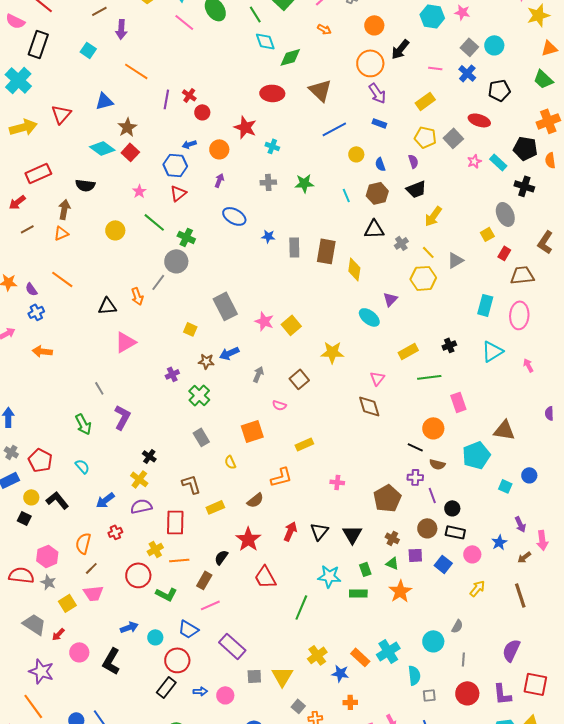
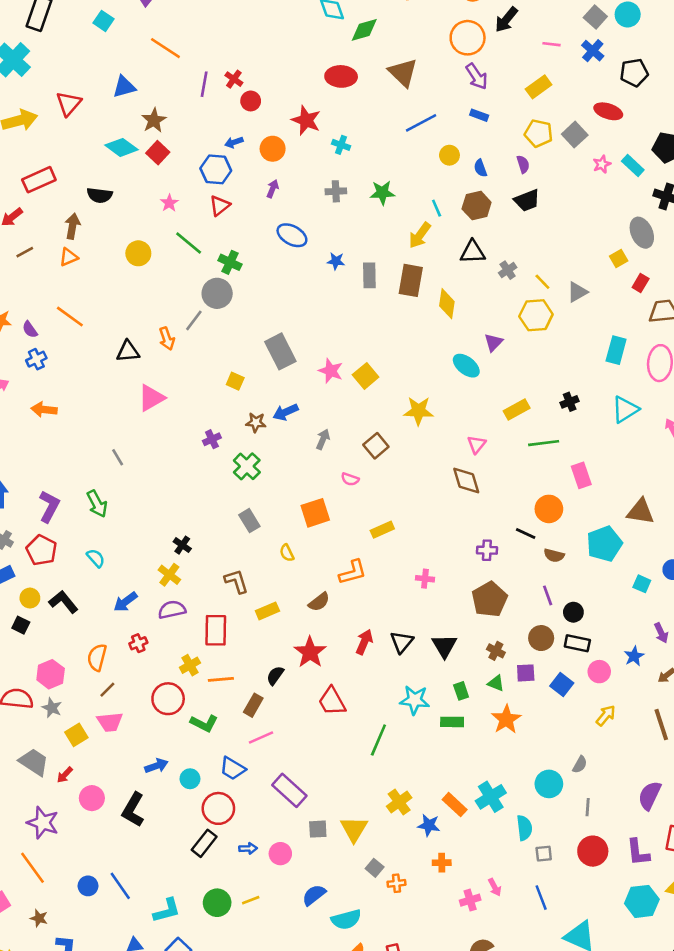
yellow arrow: (433, 216) -> (420, 235), moved
purple L-shape: (122, 417) -> (49, 506), moved
purple cross: (415, 477) -> (487, 550), moved

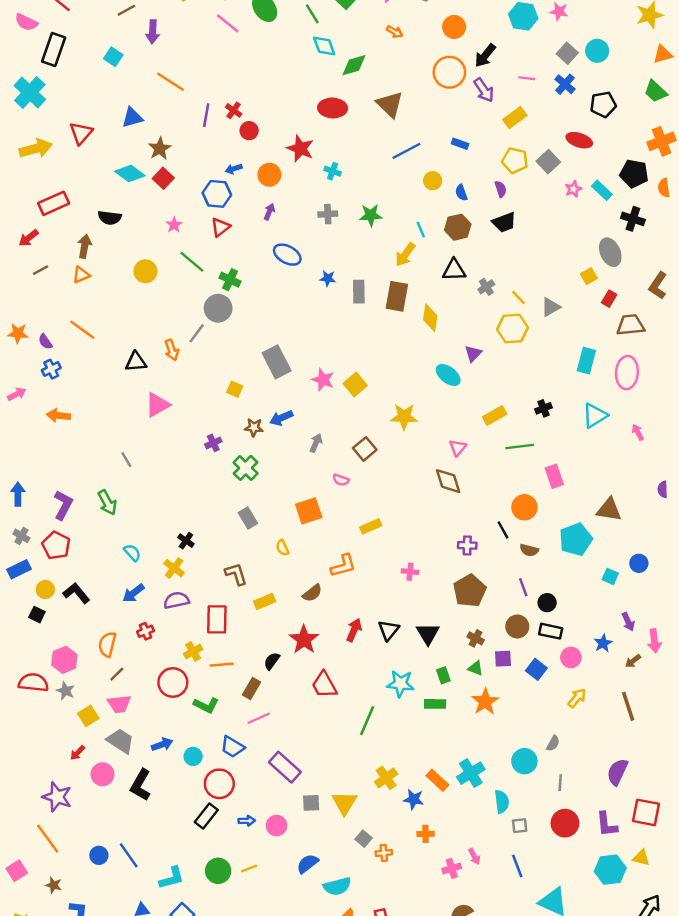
purple arrow: (477, 76) -> (484, 90), moved
black line: (526, 533) -> (503, 530), turned 36
cyan semicircle: (96, 558) -> (132, 553), moved
gray trapezoid: (34, 762) -> (120, 741), moved

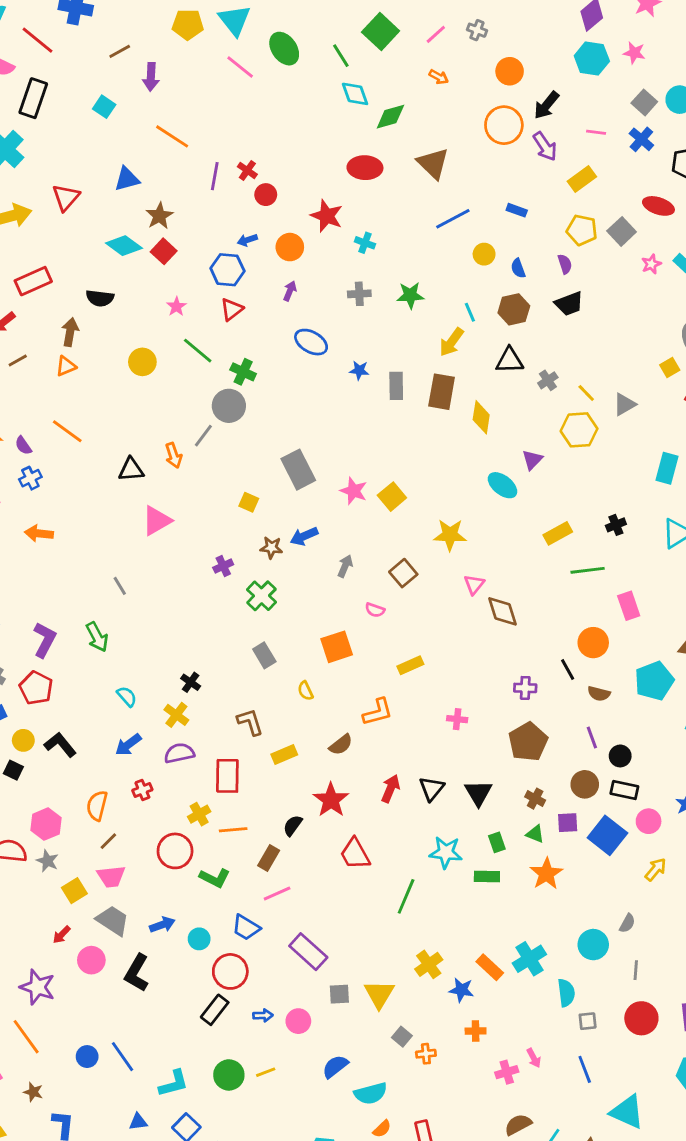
pink triangle: (458, 448) -> (474, 584), moved
blue square: (536, 669) -> (607, 835), size x1.5

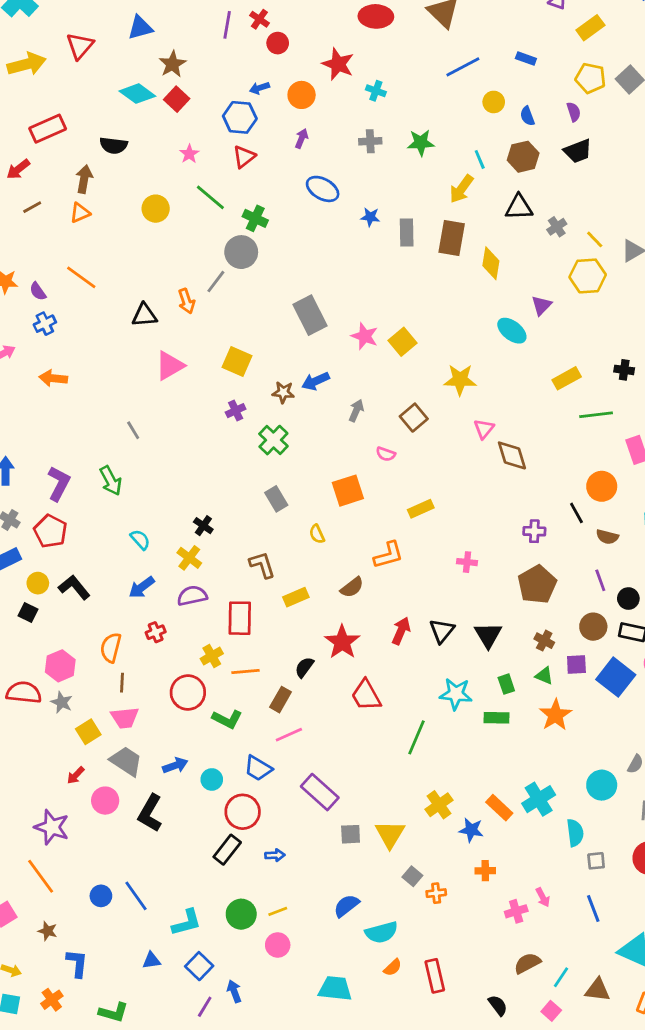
yellow square: (249, 502) -> (237, 361), moved, size x1.5
black cross: (616, 525) -> (624, 370), turned 30
brown line: (108, 841) -> (122, 683), turned -42
pink circle: (298, 1021) -> (278, 945), moved

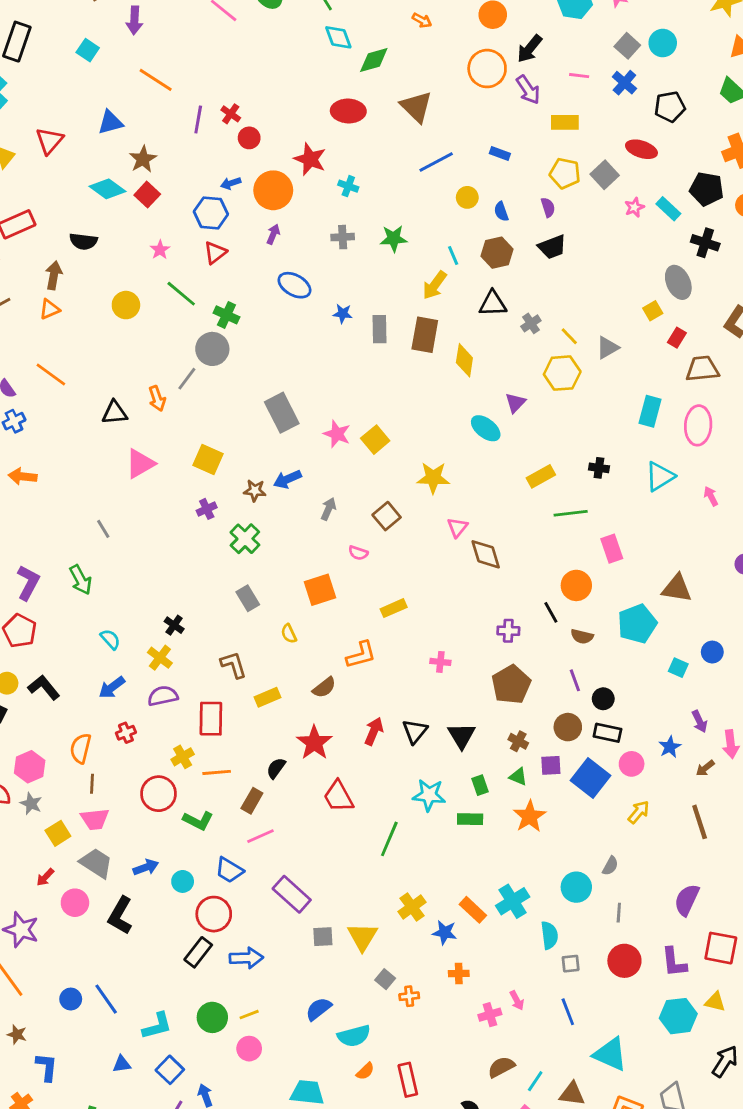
yellow rectangle: (590, 28) -> (565, 122), turned 36
orange circle: (302, 95) -> (273, 190), size x1.4
blue arrow: (275, 855) -> (246, 958), size x1.6

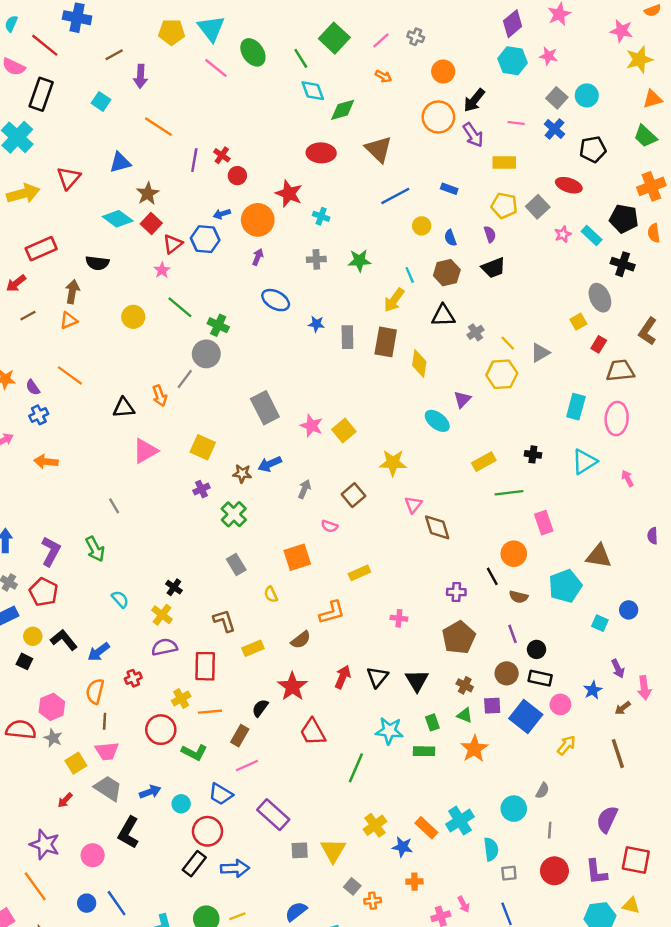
red triangle: (215, 253) -> (173, 244), moved
blue arrow: (112, 687) -> (99, 652), moved
pink circle: (75, 903) -> (93, 855), moved

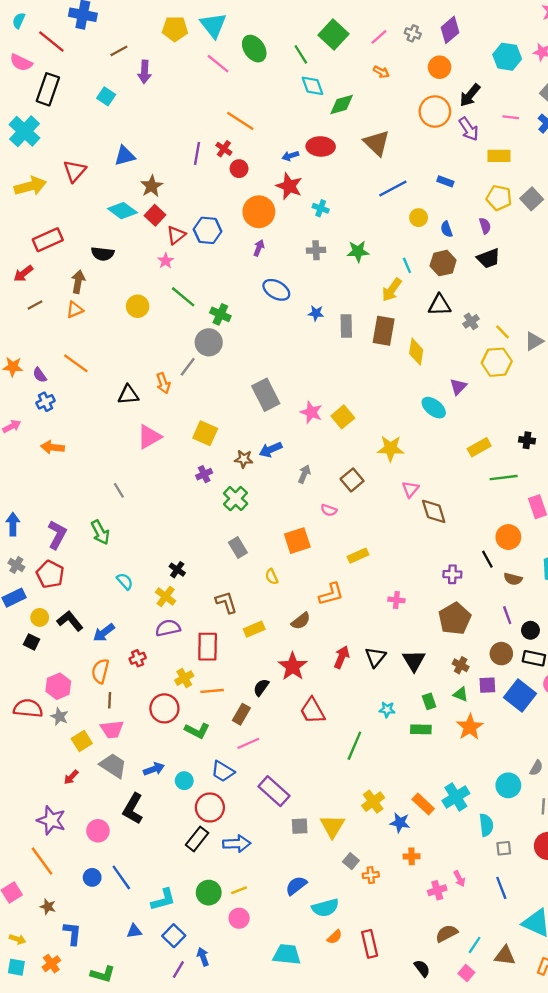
purple diamond: (513, 24) -> (450, 30), moved
orange line: (158, 127) -> (240, 121), moved
blue arrow: (222, 214) -> (290, 156), moved
cyan star: (389, 731) -> (387, 710), size x0.6

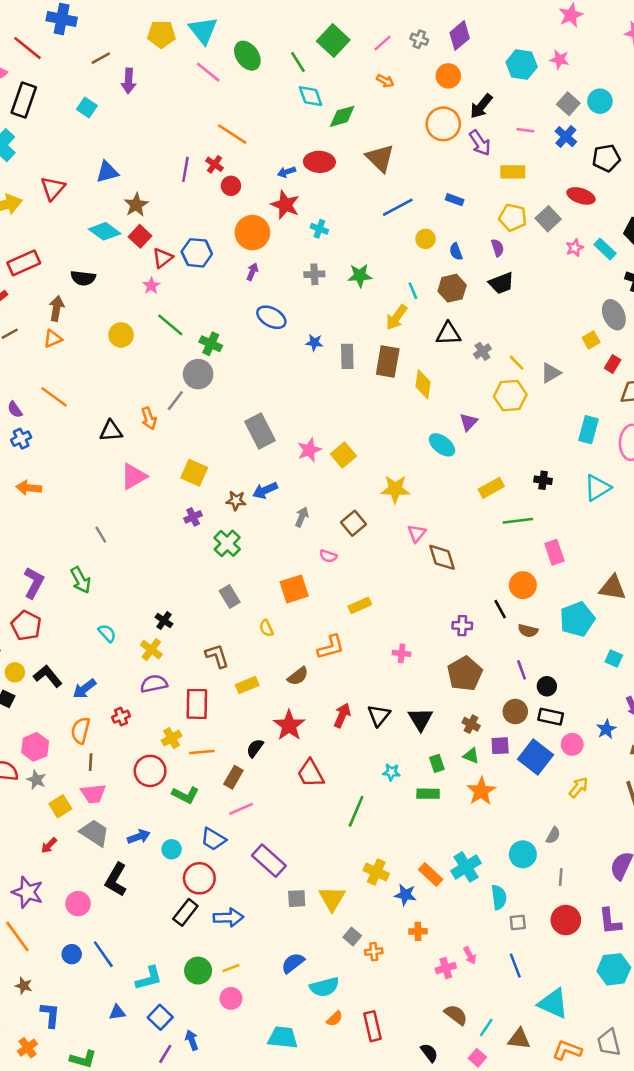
pink star: (311, 412) -> (309, 450), turned 30
yellow cross: (373, 802) -> (376, 872), turned -30
brown semicircle: (447, 933) -> (456, 1015), turned 65

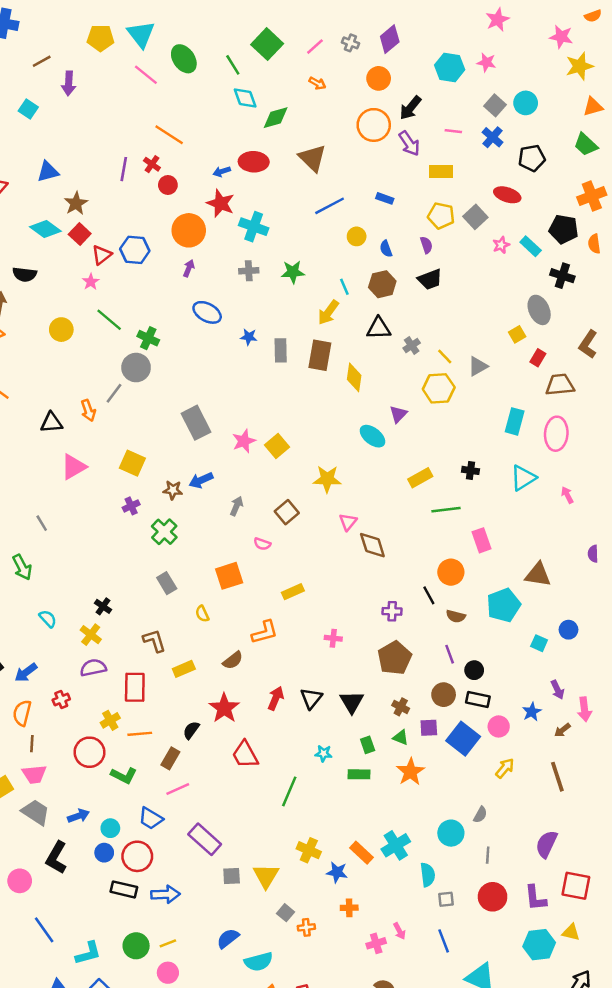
cyan cross: (319, 229) -> (254, 227), size x1.6
black rectangle: (185, 912) -> (124, 889), turned 65
blue circle: (72, 954) -> (104, 853), moved

